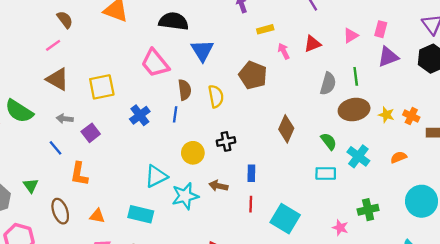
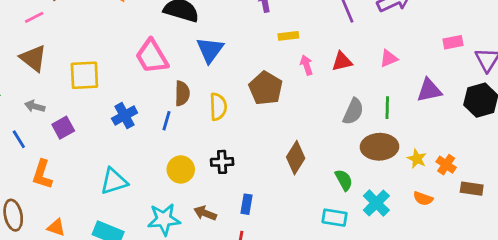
pink rectangle: (381, 29) -> (453, 42), moved, turned 56
orange semicircle: (399, 157) -> (423, 199), moved, turned -147
cyan triangle: (156, 176) -> (114, 181), moved

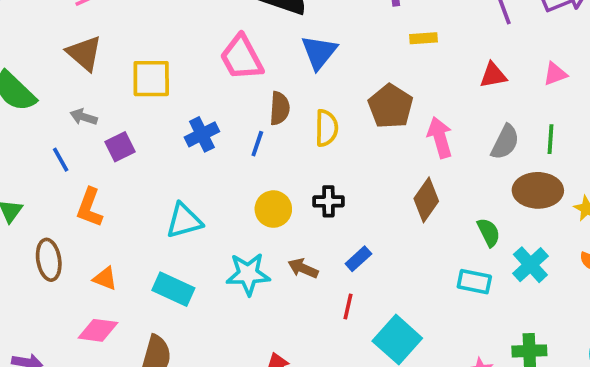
pink arrow: (306, 65) -> (440, 137), moved, size x1.5
blue rectangle: (247, 204) -> (358, 259), turned 36

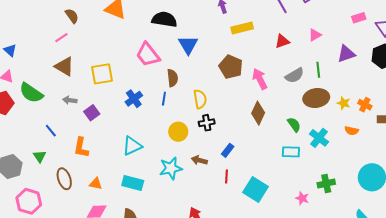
yellow rectangle: (424, 38) -> (242, 28), size x1.5
yellow semicircle: (326, 128) -> (200, 99), moved
gray semicircle: (505, 142) -> (295, 75), turned 42
blue line: (61, 160) -> (51, 131), moved

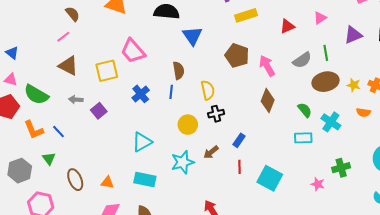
pink trapezoid: (148, 55) -> (133, 51), moved
orange L-shape: (81, 148) -> (34, 130), moved, turned -30
brown arrow: (199, 160) -> (211, 152), turned -49

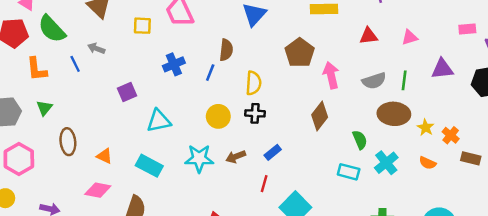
yellow square: (107, 71) -> (142, 26), size x0.7
purple square: (99, 111) -> (127, 92), moved
blue line: (59, 132) -> (75, 64), moved

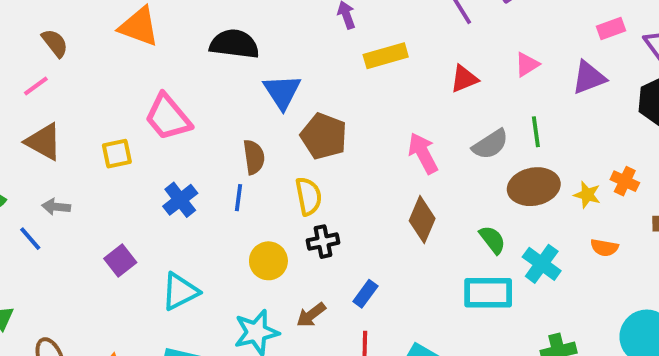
brown pentagon: (300, 53) -> (324, 136), moved
purple triangle: (442, 69) -> (589, 78), moved
orange cross: (451, 135) -> (625, 181), moved
cyan rectangle: (349, 172) -> (488, 293), size x1.4

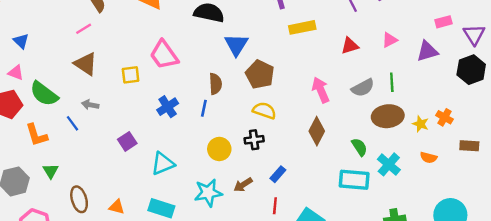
yellow semicircle: (309, 196) -> (264, 111), moved, turned -65

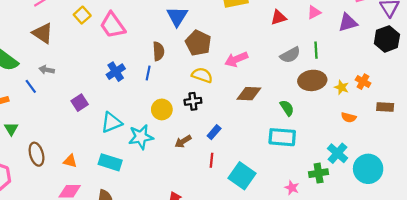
yellow square: (131, 75) -> (82, 15), moved, turned -35
pink arrow: (321, 90) -> (236, 59), moved, turned -90
brown diamond: (317, 131) -> (249, 94), turned 65
cyan cross: (389, 164) -> (338, 153), moved
cyan star: (208, 193) -> (141, 137), moved

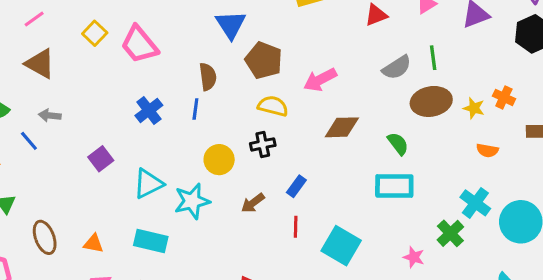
green cross: (319, 173) -> (450, 233), turned -30

